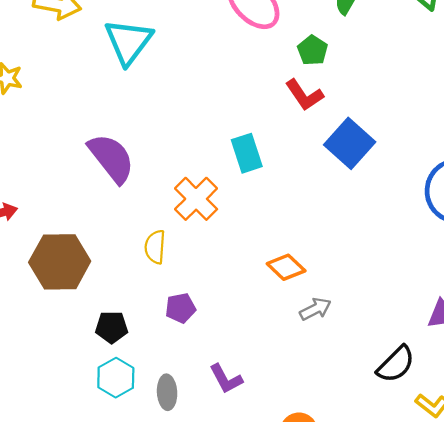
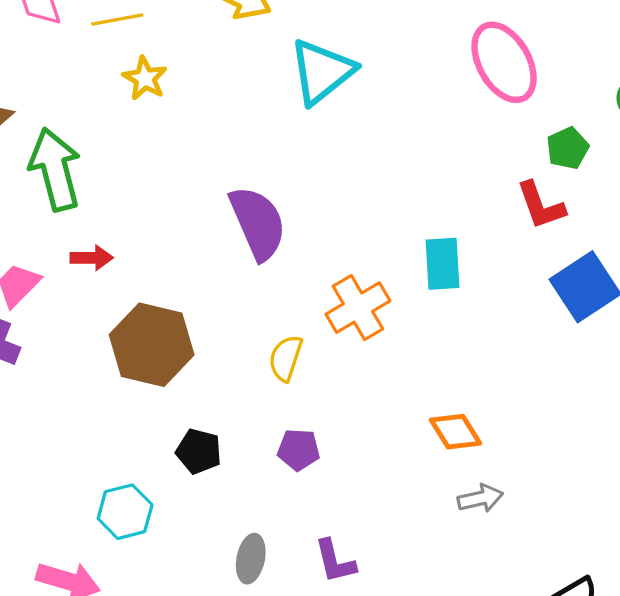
cyan hexagon: (116, 378) -> (125, 512), moved

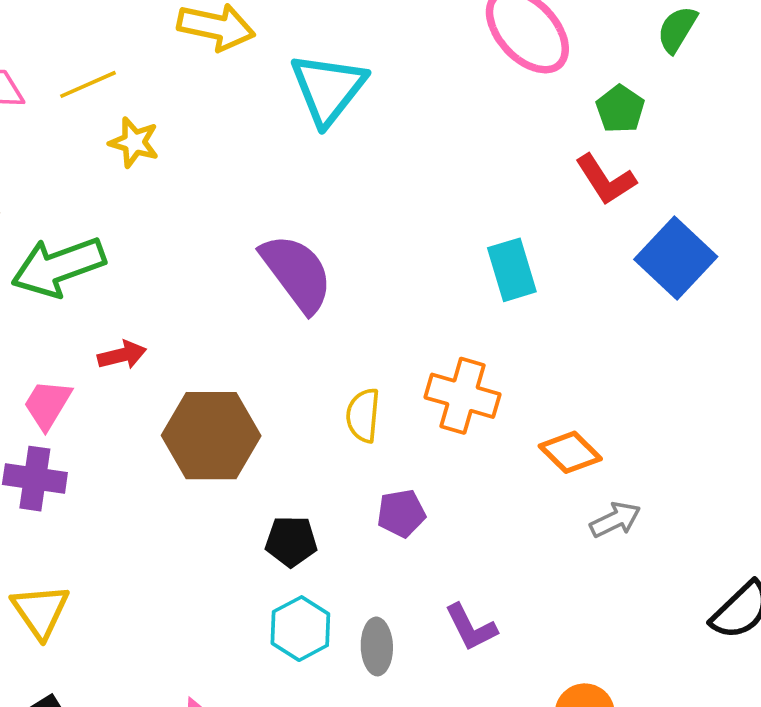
green arrow: (55, 169) -> (58, 267), turned -82
orange cross: (358, 308) -> (463, 396), moved, turned -30
cyan hexagon: (125, 512) -> (300, 629), moved

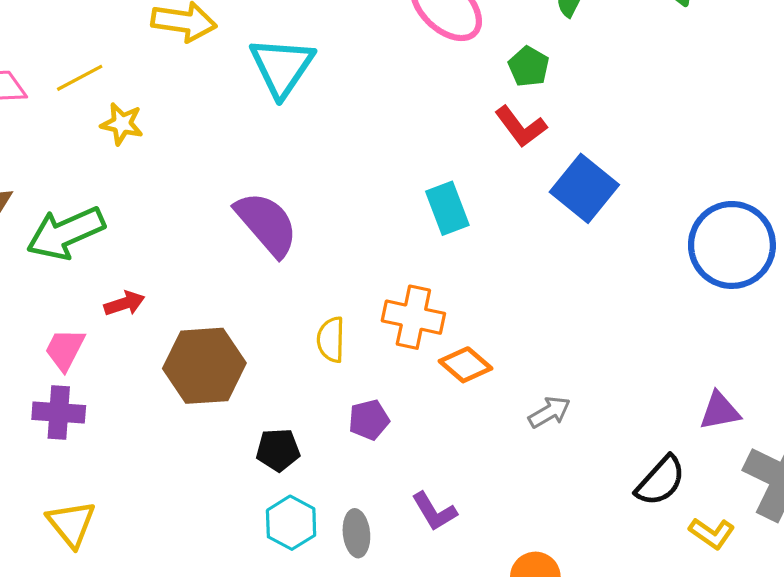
orange diamond: (570, 452) -> (465, 365), moved

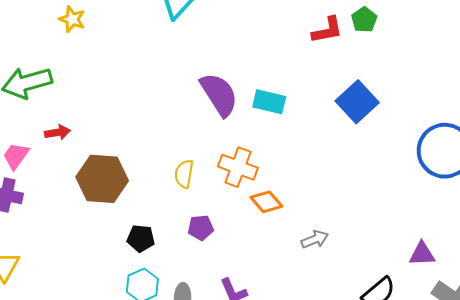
green pentagon: (529, 66) -> (364, 20), moved
red L-shape: (521, 127) -> (327, 30), moved, turned -72
cyan rectangle: (447, 208) -> (269, 102), turned -64
purple semicircle: (267, 224) -> (219, 94), moved

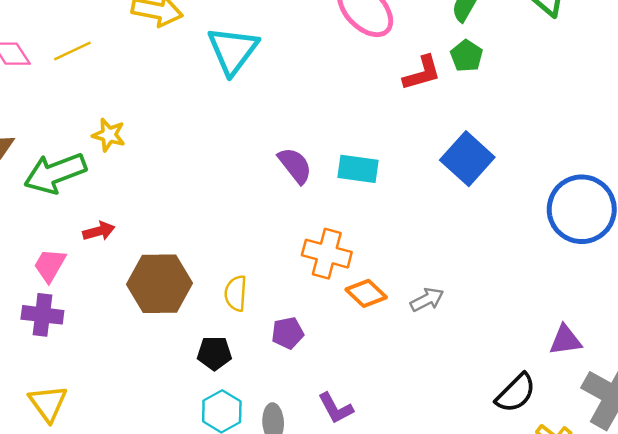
yellow star: (72, 19) -> (109, 135), moved
purple semicircle: (219, 94) -> (295, 165), size x0.7
yellow semicircle: (184, 174) -> (236, 293), moved
gray arrow: (315, 239) -> (427, 300), moved

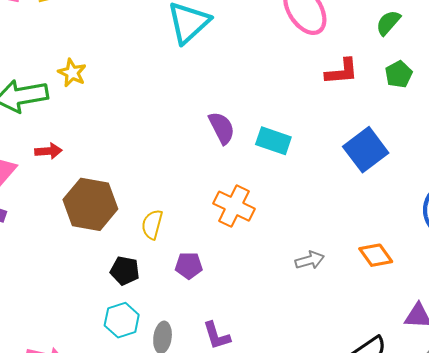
green pentagon: (467, 56) -> (399, 74), moved
orange diamond: (366, 293) -> (376, 255), moved

